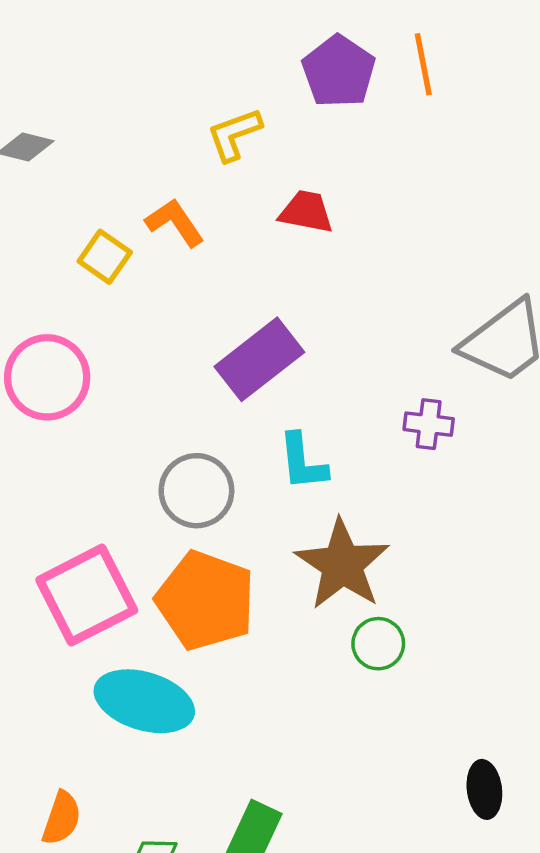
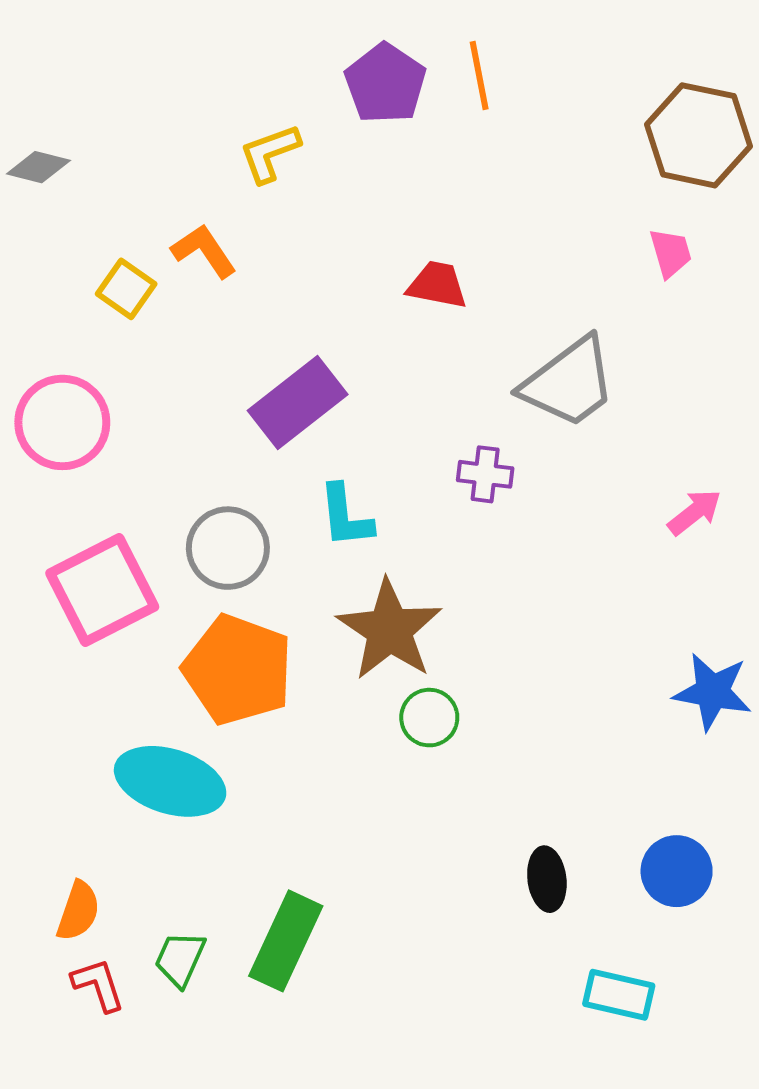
red trapezoid: (306, 212) -> (437, 285), moved
pink square: (87, 595) -> (102, 590), moved

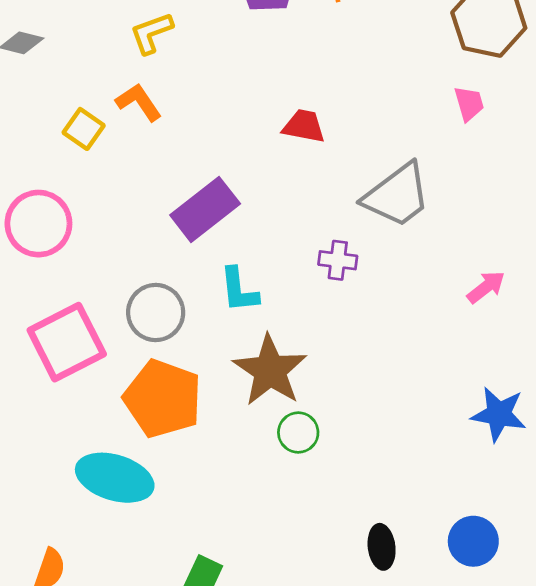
yellow L-shape: (270, 153) -> (151, 33), moved

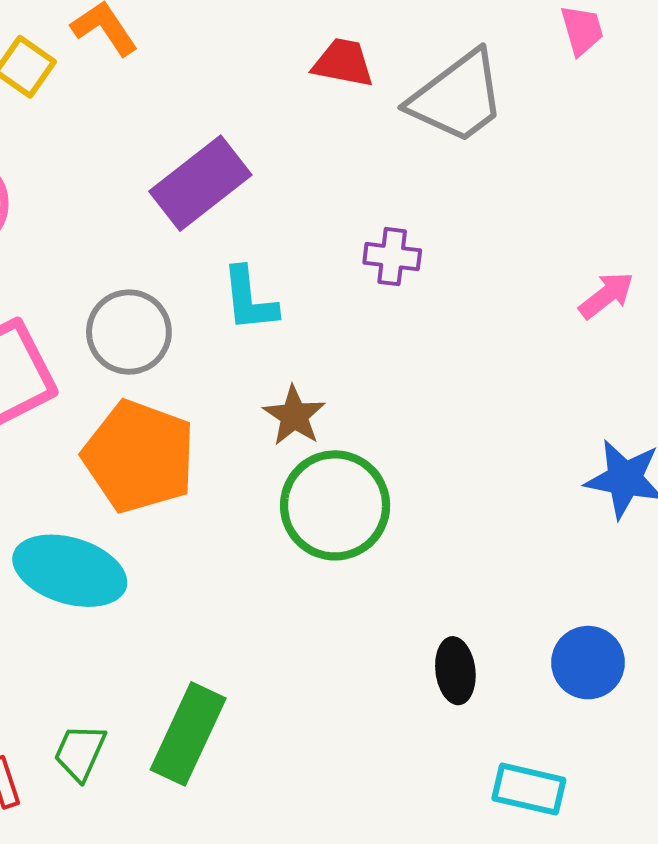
gray trapezoid: (397, 195) -> (457, 97), moved
brown star: (270, 370) -> (294, 416), size x0.6
green circle: (298, 432) -> (335, 505), size x1.8

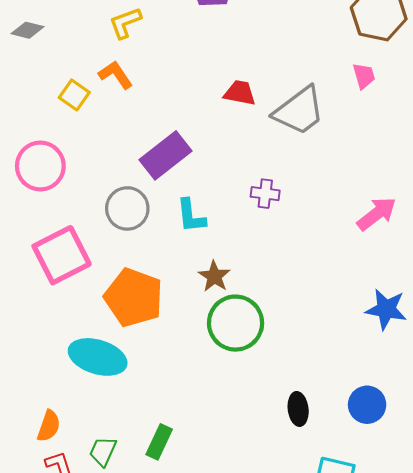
pink arrow: (606, 295) -> (377, 214), size x1.4
gray circle: (129, 332) -> (127, 208), moved
green rectangle: (188, 734) -> (159, 442), size x0.7

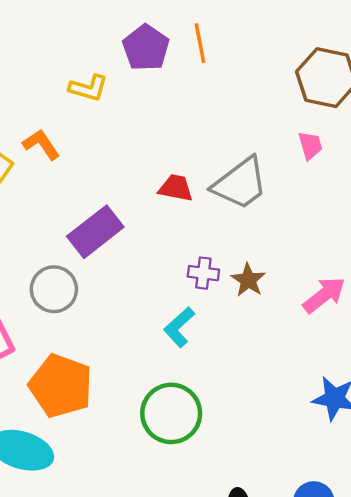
yellow L-shape: (125, 23) -> (88, 88), moved, turned -144
red trapezoid: (240, 93) -> (176, 188), moved
cyan L-shape: (191, 216) -> (179, 327), moved, turned 54
brown star: (214, 276) -> (248, 280), moved

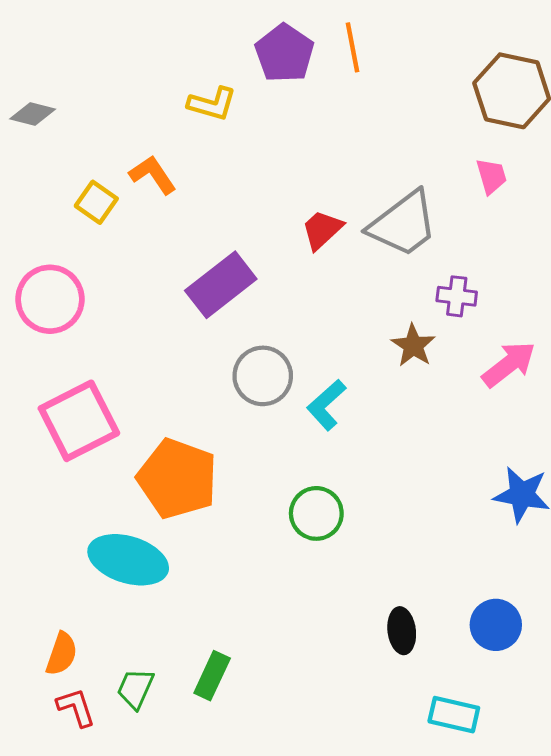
red trapezoid: (176, 188) -> (322, 230), turned -54
purple cross: (203, 273) -> (457, 296), moved
gray circle: (54, 289) -> (263, 376), moved
green circle: (171, 413) -> (316, 513), size x0.7

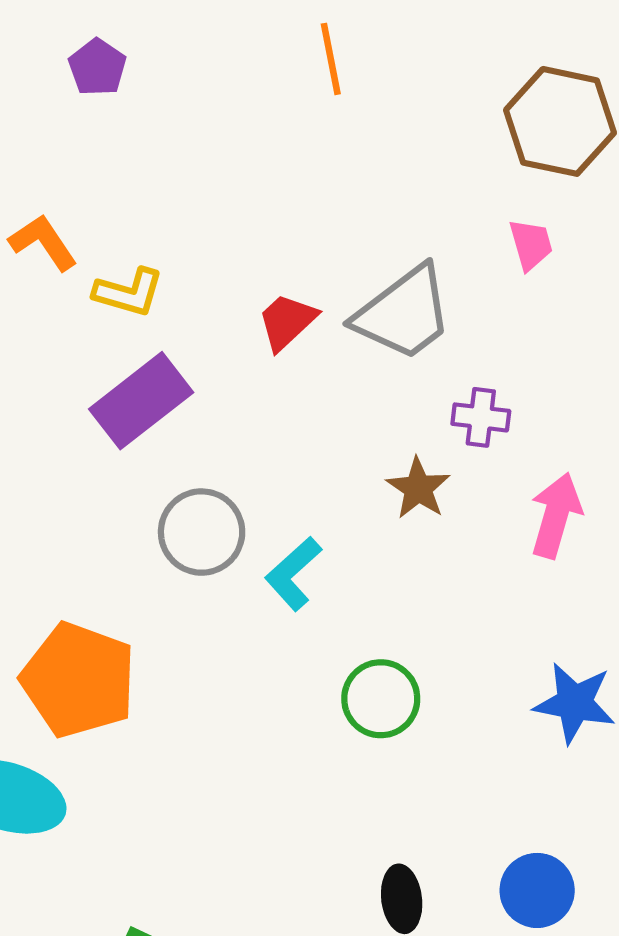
purple pentagon: (284, 53) -> (97, 67), moved, size x0.7
yellow L-shape: (212, 104) -> (129, 292), moved
pink arrow: (509, 364) -> (556, 515), turned -36
green circle: (316, 513) -> (381, 699), moved

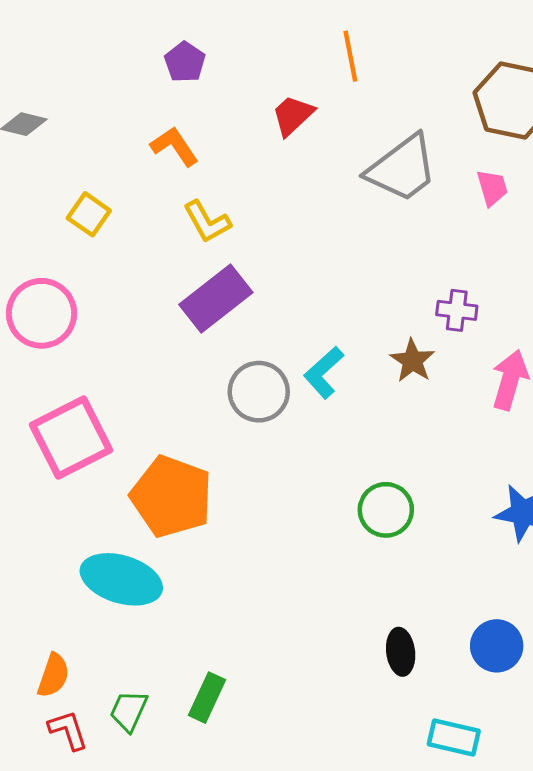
orange L-shape: (43, 242) -> (175, 146), moved
yellow L-shape: (129, 292) -> (207, 222), turned 45
gray trapezoid: (404, 313) -> (402, 168), moved
red trapezoid: (287, 322) -> (293, 115), moved
cyan L-shape: (293, 574) -> (324, 372), moved

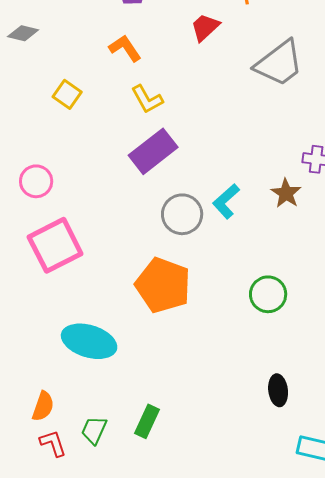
pink circle: (41, 313) -> (36, 181), moved, size x0.7
orange pentagon: (172, 497) -> (163, 285), moved

